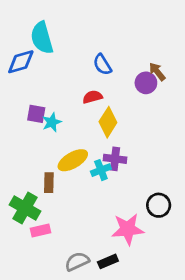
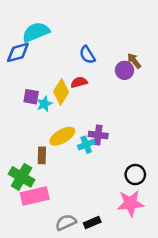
cyan semicircle: (42, 38) -> (36, 32), turned 84
yellow diamond: (108, 122) -> (61, 92), moved
pink star: (128, 229) -> (130, 203), moved
pink rectangle: (40, 231) -> (35, 196), size x1.6

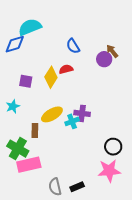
cyan star: (44, 104) -> (13, 106), moved
gray semicircle: (66, 222) -> (55, 187), turned -78

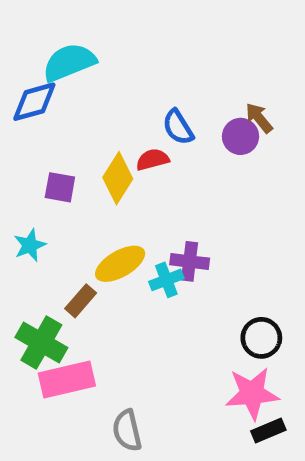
blue semicircle: (73, 46) -> (178, 127), moved
brown rectangle: (35, 131) -> (81, 301), turned 40
black rectangle: (77, 187) -> (268, 430), moved

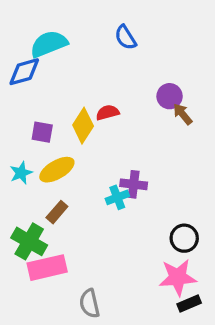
brown arrow: (259, 118) -> (183, 114), moved
blue semicircle: (178, 127) -> (125, 37), moved
yellow ellipse: (120, 264) -> (57, 170), moved

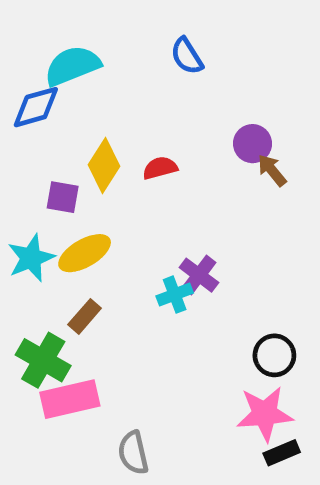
yellow diamond: (83, 126) -> (104, 166), moved
cyan star: (21, 173) -> (31, 258), size x1.4
purple cross: (134, 184) -> (199, 275), turned 30

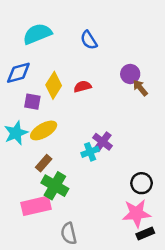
blue semicircle: (187, 56) -> (89, 40), moved
blue diamond: (36, 107) -> (18, 73), moved
green cross: (43, 360) -> (55, 186), moved

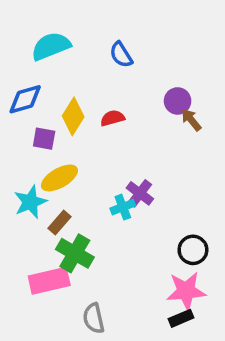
cyan star: (16, 133) -> (30, 202), moved
black rectangle: (145, 233) -> (181, 318), moved

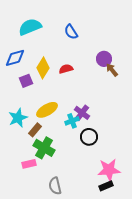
purple square: (44, 139) -> (26, 81), turned -32
yellow ellipse: (59, 178) -> (47, 110), moved
black circle: (193, 250) -> (89, 137), moved
pink rectangle: (49, 281) -> (29, 164), size x0.6

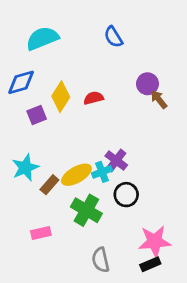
blue semicircle: (71, 32) -> (113, 37), moved
yellow ellipse: (47, 110) -> (76, 175), moved
green cross: (44, 148) -> (86, 210), moved
gray semicircle: (55, 186) -> (101, 260), moved

